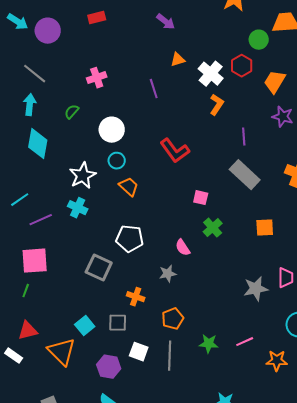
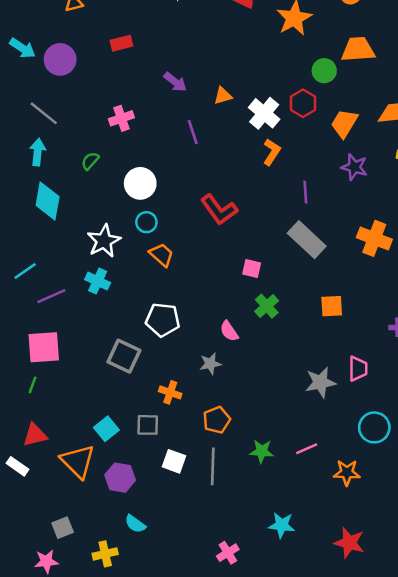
purple arrow: (166, 22) -> (175, 82), moved
purple hexagon: (109, 367) -> (120, 478), moved

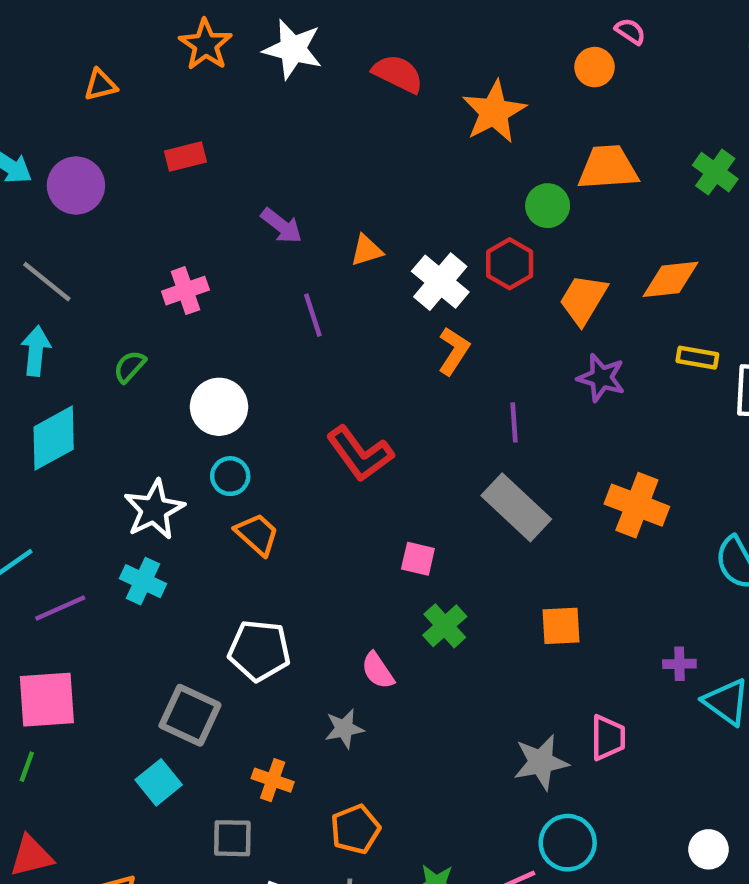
cyan diamond: (48, 201) -> (54, 438), turned 51
cyan circle: (374, 427) -> (568, 843), moved
cyan square: (106, 429) -> (159, 782), moved

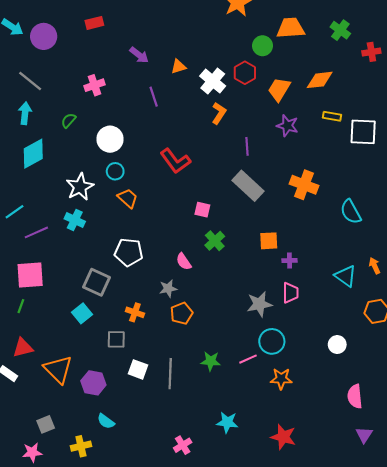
purple cross: (679, 664) -> (289, 260), moved
orange pentagon: (355, 829) -> (182, 313), moved

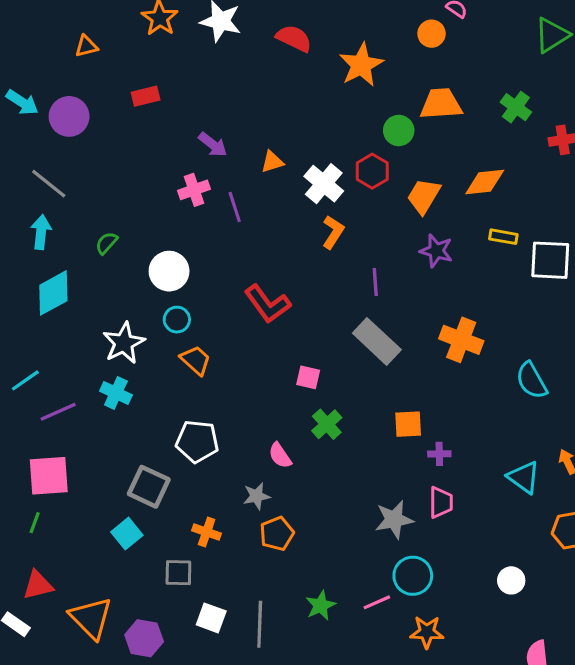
pink cross: (94, 85) -> (194, 190), moved
green star: (211, 361) -> (321, 605), turned -30

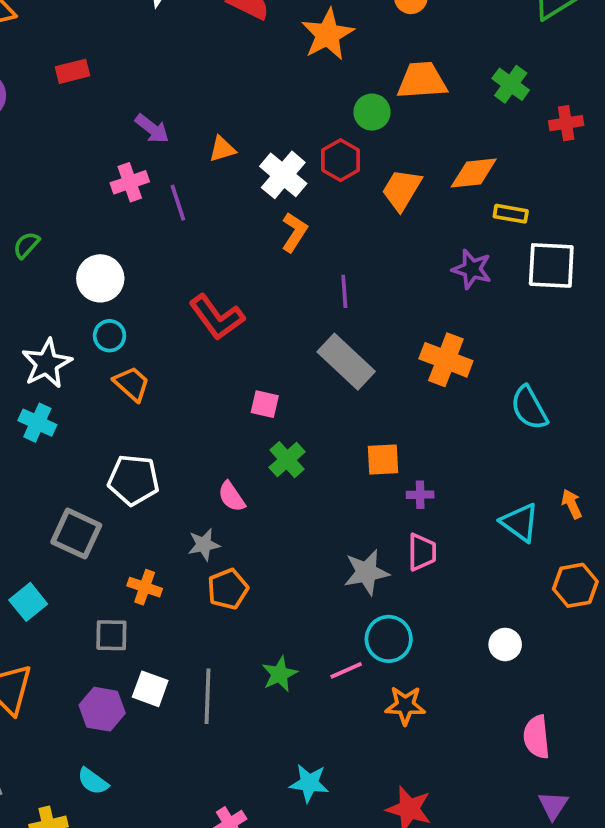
yellow rectangle: (503, 237) -> (511, 214), moved
purple star: (436, 251) -> (472, 269), moved
cyan square: (127, 534) -> (28, 602), moved
purple hexagon: (144, 638) -> (102, 709), moved

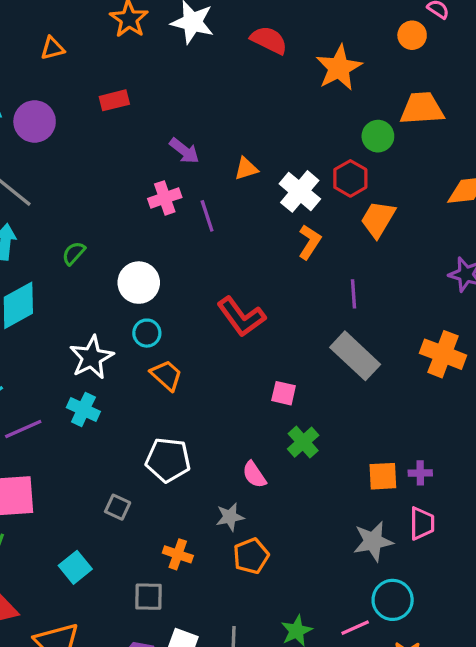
orange trapezoid: (402, 190) -> (378, 219), moved
orange square: (383, 460) -> (383, 476), moved
gray square: (76, 534) -> (118, 507), size x0.6

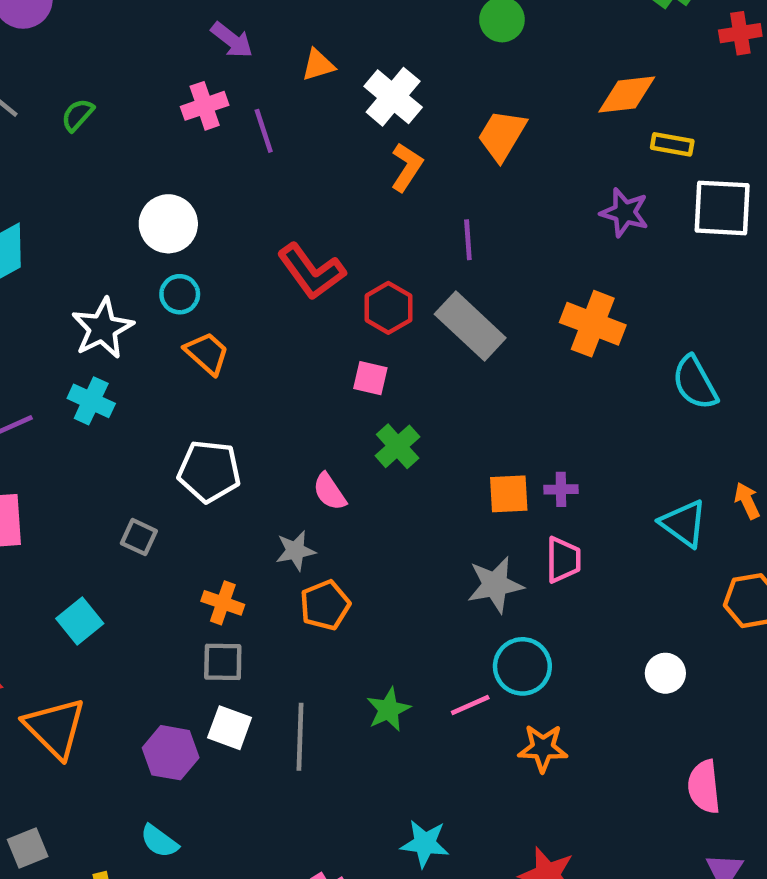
red hexagon: (350, 178) -> (388, 308), moved
green semicircle: (74, 253) -> (78, 115), moved
gray square: (148, 597) -> (223, 662), moved

